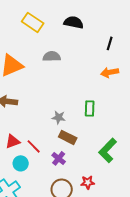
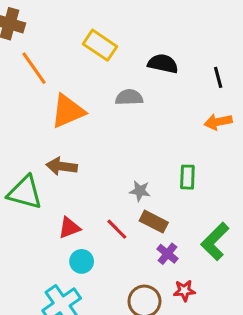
black semicircle: (74, 22) -> (163, 64), moved
black line: (110, 43) -> (218, 77), turned -32
red line: (34, 146) -> (117, 229), moved
purple cross: (59, 158) -> (167, 254), moved

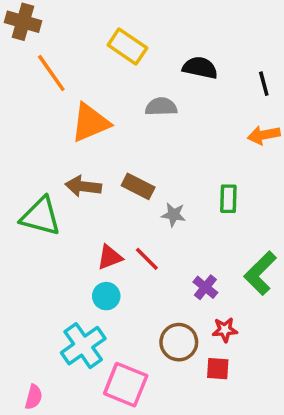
brown rectangle: (154, 222) -> (138, 186), moved
red triangle: (69, 228) -> (110, 257), moved

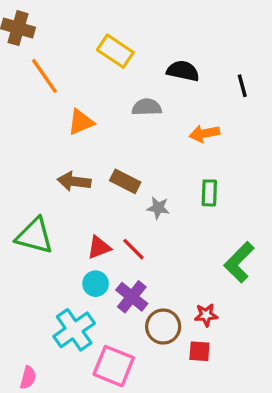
orange triangle: (90, 123) -> (81, 122), size x0.7
orange arrow: (264, 135) -> (204, 134), moved
green triangle: (41, 216) -> (35, 236), moved
purple cross: (205, 287) -> (132, 297), moved, size x1.4

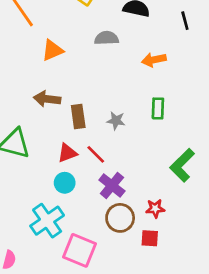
brown rectangle: (125, 181) -> (78, 117), moved, turned 55
purple cross: (132, 297) -> (112, 185), moved

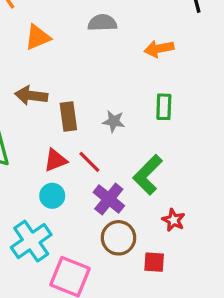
green L-shape: (182, 165) -> (148, 175), moved
red star: (155, 208) -> (173, 220), moved, turned 30

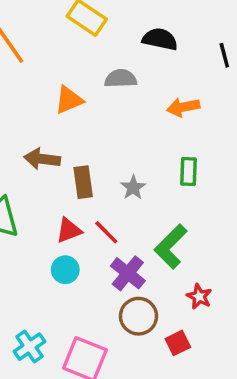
orange triangle: (38, 37) -> (69, 100), moved
gray star: (114, 121) -> (133, 188), turned 30
cyan cross: (31, 241) -> (30, 347), moved, size x0.7
red square: (154, 262) -> (178, 343), turned -30

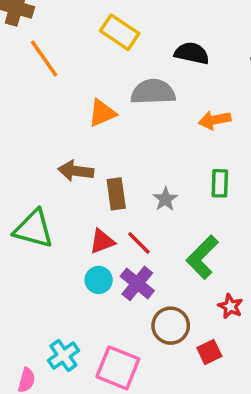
gray semicircle: (121, 79) -> (153, 92), size x1.4
purple cross: (128, 273) -> (137, 283), moved

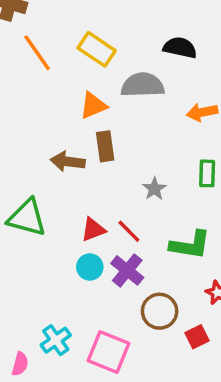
yellow rectangle: (120, 32) -> (97, 49), moved
brown rectangle: (116, 194) -> (105, 146), moved
green L-shape: (202, 257) -> (190, 245), turned -126

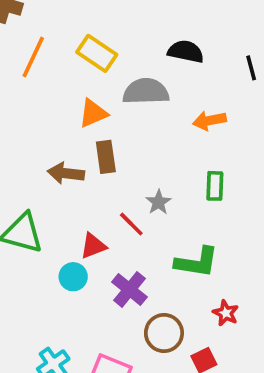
orange line: (37, 53) -> (33, 57), turned 60
red line: (129, 231) -> (131, 224), moved
cyan circle: (90, 267) -> (73, 277), moved

